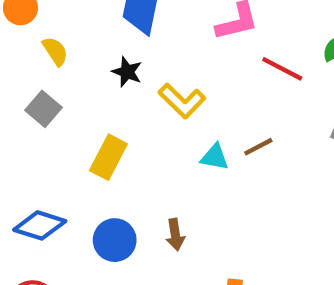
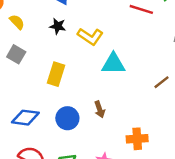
brown line: (258, 147) -> (161, 82), moved
cyan triangle: (215, 157) -> (113, 64), size x1.5

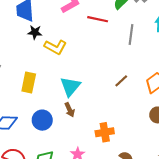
black star: (58, 26) -> (35, 32), moved
cyan triangle: (113, 64) -> (70, 86), moved, turned -45

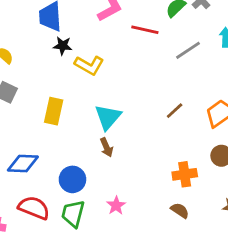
gray line: (131, 35) -> (188, 50), turned 48
blue circle: (42, 120) -> (72, 179), moved
orange cross: (105, 132) -> (185, 174), moved

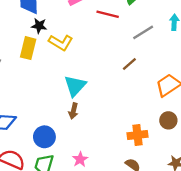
yellow rectangle: (54, 111) -> (28, 48), moved
brown line: (175, 111) -> (129, 64), moved
brown arrow: (107, 147) -> (73, 111), turned 35

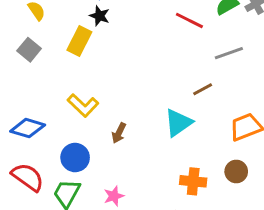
yellow L-shape: (61, 42) -> (83, 105), moved
cyan triangle: (75, 86) -> (178, 123), moved

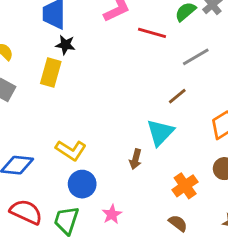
yellow L-shape: (83, 105) -> (71, 150), moved
brown arrow: (119, 133) -> (135, 159), moved
blue circle: (75, 158) -> (82, 184), moved
orange cross: (193, 181) -> (185, 186), turned -30

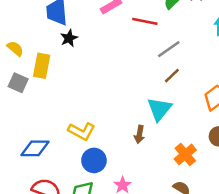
black star: (65, 45) -> (69, 38), turned -30
gray line: (196, 57) -> (169, 49), moved
yellow rectangle: (51, 72) -> (42, 66), moved

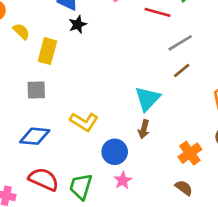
gray square: (18, 83) -> (36, 90), moved, turned -30
cyan triangle: (159, 109) -> (147, 99), moved
blue circle: (94, 160) -> (115, 152), moved

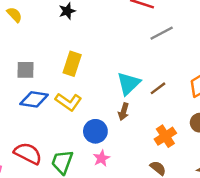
yellow rectangle: (47, 51) -> (72, 64), moved
brown line: (182, 70) -> (158, 88), moved
blue diamond: (35, 136) -> (34, 99), moved

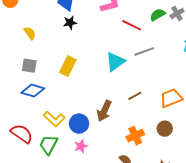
yellow semicircle: (14, 15) -> (30, 33), moved
cyan triangle: (129, 83) -> (115, 62), moved
yellow L-shape: (68, 102) -> (54, 119), moved
brown arrow: (124, 112) -> (104, 111), size x1.5

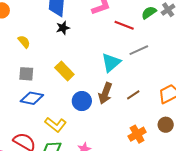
yellow rectangle: (68, 66) -> (64, 71), turned -66
brown arrow: (104, 111) -> (105, 93), moved
blue circle: (79, 124) -> (82, 101), moved

